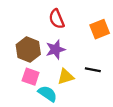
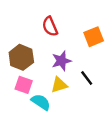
purple star: (55, 49) -> (61, 61), moved
black line: (93, 70) -> (87, 78), turned 42

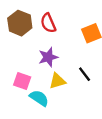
brown hexagon: (21, 57) -> (20, 23), moved
purple star: (61, 61) -> (48, 57), moved

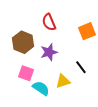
brown hexagon: (20, 23) -> (23, 42), moved
yellow triangle: (57, 81) -> (63, 81), moved

